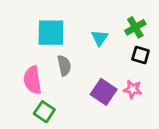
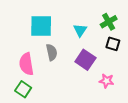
pink star: (133, 89) -> (107, 81), moved
purple square: (104, 92) -> (85, 60), moved
green square: (44, 112) -> (23, 89), moved

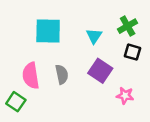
gray semicircle: (52, 52) -> (62, 74), moved
green square: (23, 89) -> (16, 102), moved

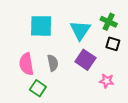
green cross: (128, 26) -> (109, 22), turned -35
cyan triangle: (94, 36) -> (80, 30), size x1.5
green square: (16, 102) -> (38, 88), moved

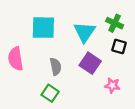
pink semicircle: (26, 64) -> (16, 59), moved
green square: (38, 88) -> (50, 93), moved

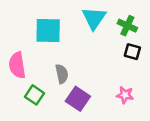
cyan triangle: (85, 32) -> (94, 18), moved
purple square: (90, 63) -> (78, 99), moved
green square: (50, 93) -> (35, 95), moved

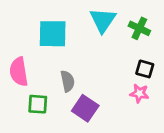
black square: (132, 52) -> (145, 69), moved
green square: (35, 95) -> (38, 104), turned -30
pink star: (125, 95) -> (139, 93), moved

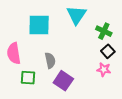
green cross: (139, 28) -> (104, 31), moved
black square: (145, 69) -> (108, 51), turned 32

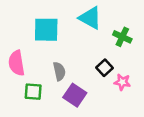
cyan triangle: (76, 15) -> (90, 18), turned -35
black square: (108, 51) -> (104, 68), moved

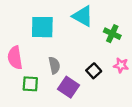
black square: (104, 68) -> (94, 71), moved
pink star: (122, 82) -> (121, 65), moved

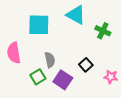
pink star: (121, 65) -> (111, 77), moved
green square: (30, 84) -> (38, 77), moved, turned -35

